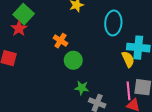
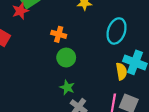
orange cross: (60, 41) -> (59, 34), turned -32

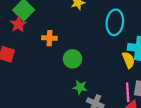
orange cross: (59, 34) -> (49, 38), moved

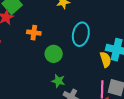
cyan ellipse: (115, 22) -> (81, 34), moved

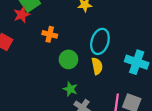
yellow semicircle: (106, 59) -> (97, 66), moved

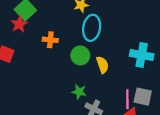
cyan ellipse: (100, 41) -> (92, 28), moved
green circle: (68, 59) -> (80, 55), moved

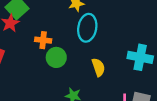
green circle: (80, 55) -> (56, 57), moved

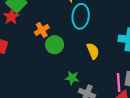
orange cross: (43, 40) -> (42, 30), turned -32

